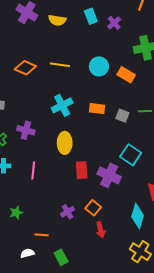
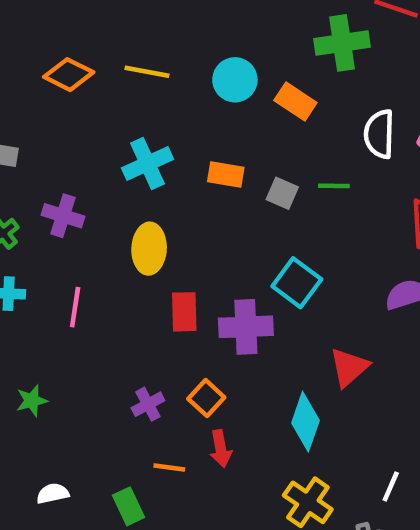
purple cross: (109, 175) -> (246, 327), turned -30
orange line: (42, 235) -> (169, 467), moved

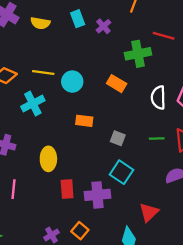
cyan circle: (235, 80) -> (72, 82), moved
cyan cross: (147, 164) -> (33, 103), moved
green line: (334, 186) -> (157, 139), moved
gray square: (282, 193) -> (118, 138), moved

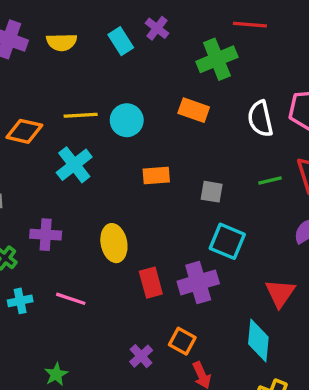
cyan rectangle: (78, 19) -> (121, 41), moved
pink line: (14, 189) -> (71, 299), turned -66

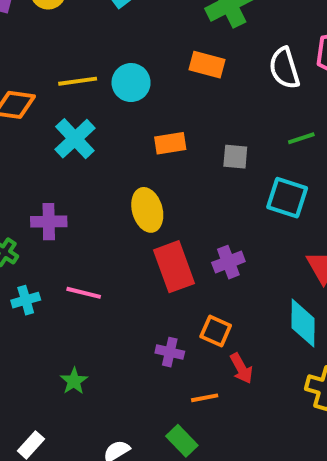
cyan square: (227, 241) -> (287, 198), moved
yellow ellipse: (114, 243) -> (147, 210), moved
purple cross: (198, 282) -> (228, 262), size x0.7
red rectangle: (151, 283) -> (174, 267), size x1.4
purple cross: (141, 356) -> (170, 352), turned -30

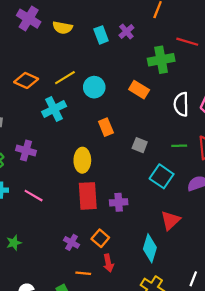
yellow line: (78, 81) -> (65, 78), turned -40
orange rectangle: (170, 143) -> (106, 127), turned 60

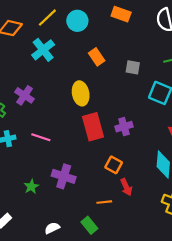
purple cross: (26, 151) -> (24, 95), turned 30
purple cross: (72, 242) -> (64, 176), moved, size x1.5

